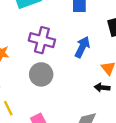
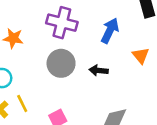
black arrow: (102, 88) -> (99, 70), moved

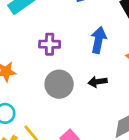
purple cross: (62, 23) -> (50, 44), size x0.7

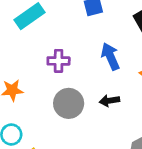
blue arrow: (98, 40) -> (110, 56), turned -35

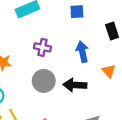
black arrow: (109, 101) -> (75, 85), size x1.5

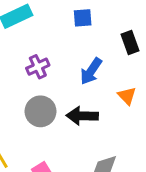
purple cross: (42, 47) -> (38, 67), turned -35
blue arrow: (82, 52) -> (91, 71), turned -132

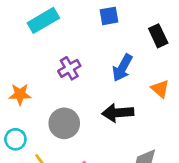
gray circle: (40, 111) -> (64, 123), moved

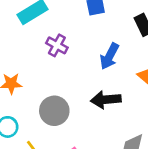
purple cross: (69, 68) -> (57, 45), moved, turned -30

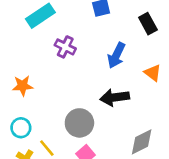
gray circle: (54, 111) -> (79, 123), moved

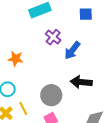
blue arrow: (116, 55) -> (72, 50), moved

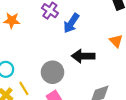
orange star: (16, 59) -> (12, 20), moved

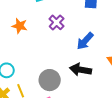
blue arrow: (71, 23) -> (85, 41), moved

